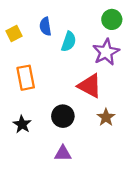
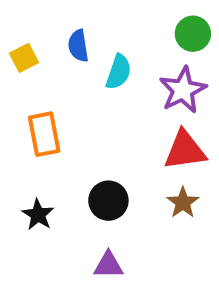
red triangle: (90, 86) -> (185, 150), moved, turned -36

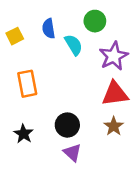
green circle: (193, 34) -> (95, 21), moved
cyan semicircle: (118, 72) -> (74, 45), turned -50
purple triangle: (108, 265) -> (72, 153), moved, turned 42

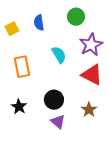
cyan semicircle: (74, 45) -> (59, 55), moved
red triangle: (115, 94) -> (92, 75), turned 35
brown star: (114, 126) -> (89, 110), moved

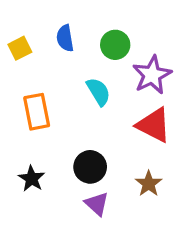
green circle: (76, 17) -> (115, 45), moved

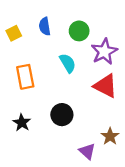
brown star: (149, 184) -> (110, 136), moved
purple triangle: (97, 204) -> (87, 151), moved

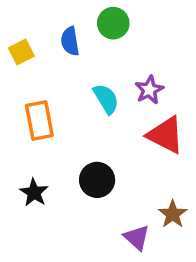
green circle: (79, 31) -> (113, 23), moved
purple star: (104, 52) -> (149, 90), moved, size x0.7

